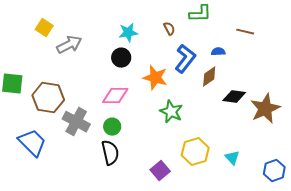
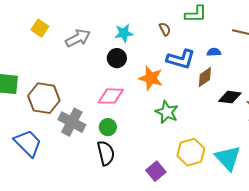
gray arrow: (69, 45) -> (78, 38), moved
blue L-shape: (185, 59) -> (181, 59), turned 68
cyan triangle: (232, 158) -> (228, 158), size x1.8

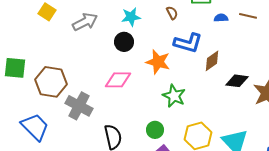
blue semicircle: (214, 52) -> (221, 18), moved
green circle: (108, 127) -> (155, 130), moved

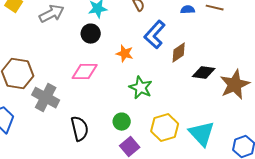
blue L-shape: (188, 43) -> (155, 35), turned 116
orange star: (158, 62) -> (125, 54), size x0.7

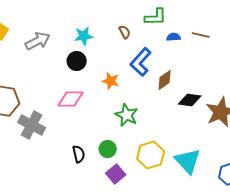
black semicircle: (80, 129) -> (79, 154), moved, size x0.7

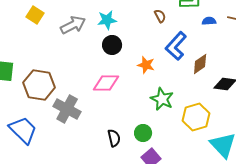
cyan star: (84, 36) -> (107, 20), moved
yellow hexagon: (151, 155) -> (196, 117), moved

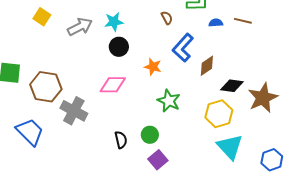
yellow hexagon: (196, 117) -> (219, 114), moved

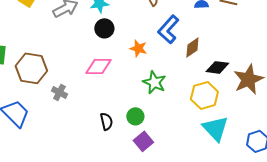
gray cross: (74, 111) -> (59, 92), size x0.6

